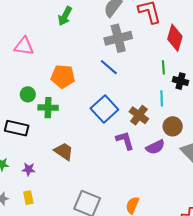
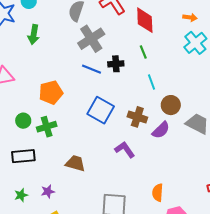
black cross: (180, 81) -> (116, 64), moved
brown cross: (139, 115) -> (137, 117), moved
purple L-shape: (125, 140) -> (125, 150), moved

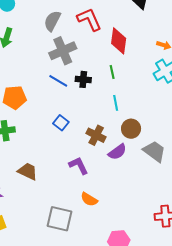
blue square: (101, 110) -> (61, 123), size x0.6
orange semicircle: (158, 193) -> (89, 199), moved, turned -72

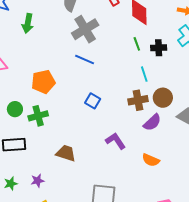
black cross: (83, 79) -> (159, 48), moved
brown cross: (96, 135) -> (138, 100), moved, turned -30
orange semicircle: (89, 199) -> (151, 160), moved

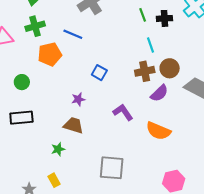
blue line: (85, 60) -> (73, 34), moved
green cross: (38, 116) -> (35, 26), moved
orange semicircle: (151, 160) -> (158, 131), size x1.4
purple star: (38, 181) -> (78, 99), moved
green star: (11, 184) -> (58, 149), moved

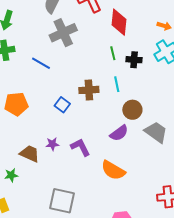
orange pentagon: (50, 54) -> (16, 104), moved
brown cross: (145, 71) -> (89, 90), moved
purple star: (78, 99) -> (52, 144), moved

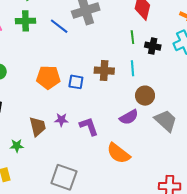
blue line: (41, 63) -> (59, 26), moved
orange pentagon: (16, 104) -> (48, 77), moved
blue square: (62, 105) -> (76, 82), turned -35
brown trapezoid: (30, 154) -> (38, 127), turned 45

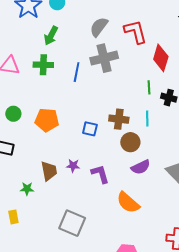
blue line: (59, 26) -> (77, 72), turned 60
orange pentagon: (48, 77) -> (47, 120), moved
brown circle: (145, 96) -> (130, 142), moved

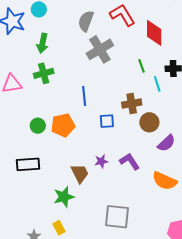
blue line: (77, 72) -> (84, 96), moved
green line: (149, 87) -> (142, 66), moved
green circle: (13, 114) -> (38, 126), moved
cyan line: (147, 119) -> (157, 84), moved
green star: (27, 189) -> (64, 197), size x1.5

